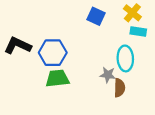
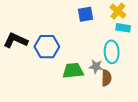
blue square: (96, 16) -> (86, 14), turned -35
green trapezoid: (57, 78) -> (73, 71), moved

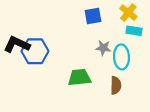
blue hexagon: (47, 47) -> (35, 51), moved
gray star: (96, 66) -> (103, 48), moved

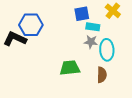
cyan rectangle: (134, 31) -> (93, 27), moved
blue hexagon: (35, 51) -> (31, 25), moved

